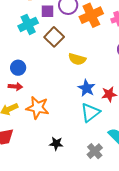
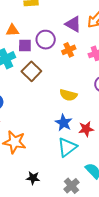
orange cross: (91, 15) -> (69, 50), size x0.6
yellow semicircle: (77, 59) -> (68, 95), moved

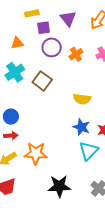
purple triangle: (73, 24) -> (68, 19), moved, turned 30
purple square: (25, 46) -> (44, 28), moved
black star: (33, 178) -> (59, 186), size x1.6

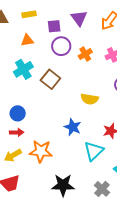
yellow rectangle: (32, 13) -> (29, 14), moved
blue star: (81, 127) -> (73, 127), moved

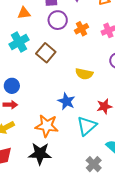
orange star: (41, 151) -> (47, 126), moved
black star: (63, 185) -> (40, 154), moved

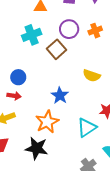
purple circle: (58, 20) -> (69, 29), moved
blue star: (66, 101) -> (60, 95), moved
orange star: (47, 126) -> (47, 122), turned 30

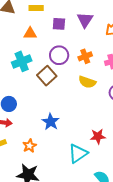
yellow semicircle: (92, 76) -> (87, 82), moved
orange star: (47, 122) -> (30, 146), moved, size x0.6

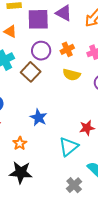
purple triangle: (85, 20) -> (64, 13), turned -30
purple square: (59, 24) -> (38, 19), size x1.6
orange triangle: (30, 33) -> (10, 31), turned 32

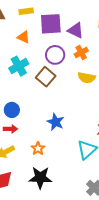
purple triangle: (64, 13) -> (76, 30), moved

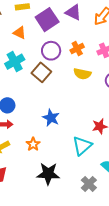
purple square: (51, 24) -> (47, 20), turned -30
purple triangle: (76, 30) -> (73, 12), moved
black star: (40, 178) -> (48, 174), moved

